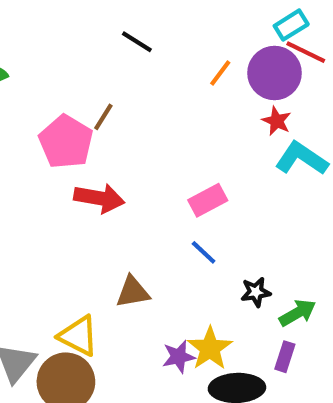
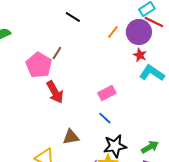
red arrow: (99, 198) -> (55, 92), turned 50
black star: (256, 292) -> (115, 146), moved, size x1.6

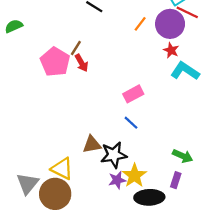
red arrow: (55, 92) -> (82, 63), moved, size x0.7
black star: (115, 146) -> (114, 155), moved
green arrow: (150, 147) -> (183, 156), turned 54

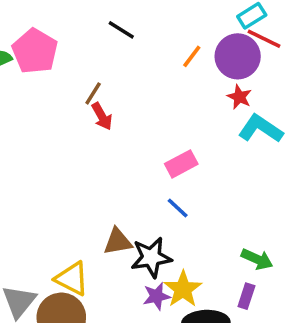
pink pentagon: (55, 62) -> (35, 51), moved

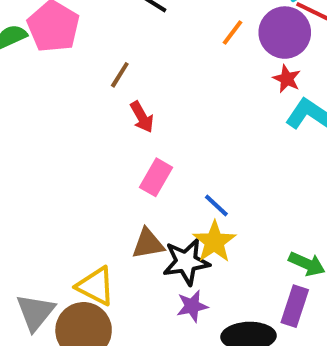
red arrow: (102, 116) -> (142, 117), moved
pink rectangle: (181, 164) -> (156, 177), moved, turned -32
yellow star: (183, 289) -> (214, 242), moved
purple rectangle: (246, 296) -> (295, 306), size x1.4

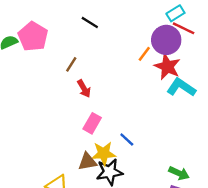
orange line: (232, 33) -> (144, 54), moved
red star: (287, 79) -> (167, 67), size x1.6
yellow star: (214, 242) -> (104, 153), moved, turned 30

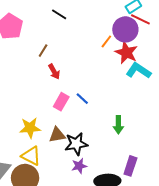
blue line: (127, 140) -> (82, 99), moved
yellow star: (104, 153) -> (30, 128), moved
green arrow: (179, 173) -> (118, 125), moved, turned 66

